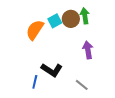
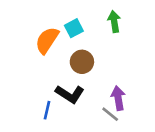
brown circle: (71, 19) -> (82, 62), moved
purple arrow: (88, 50) -> (118, 98), moved

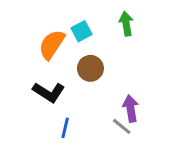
black L-shape: (70, 94) -> (49, 92), moved
blue line: (47, 110) -> (65, 128), moved

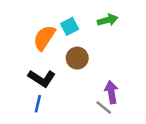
green arrow: (126, 24) -> (108, 20), turned 84
blue line: (65, 128) -> (38, 104), moved

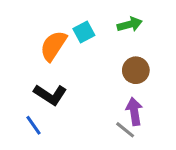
brown circle: (77, 58) -> (136, 70), moved
blue line: (38, 104) -> (33, 125), moved, turned -48

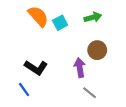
orange semicircle: (53, 46) -> (38, 16), moved, turned 105
purple arrow: (134, 111) -> (80, 68), moved

